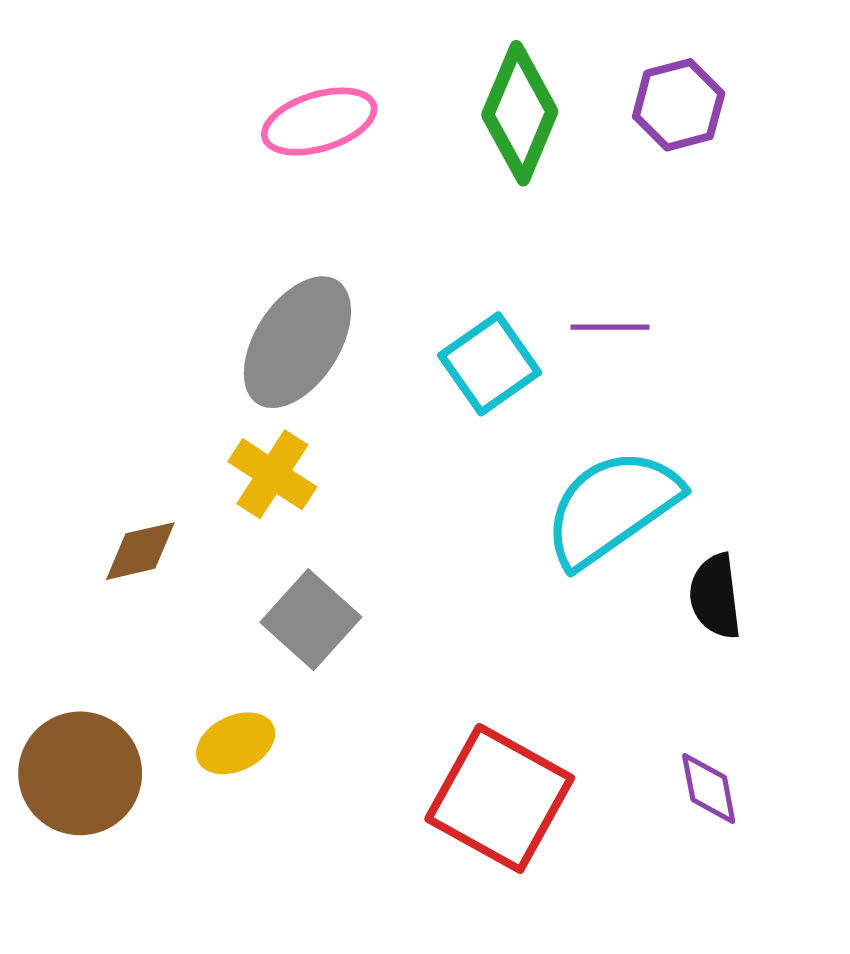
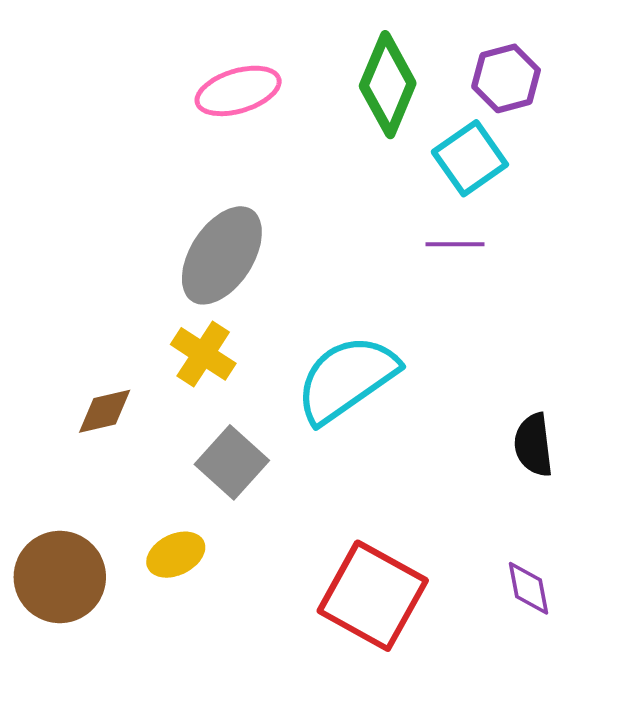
cyan square: (490, 364) -> (470, 158), moved
cyan semicircle: (612, 508) -> (347, 379), moved

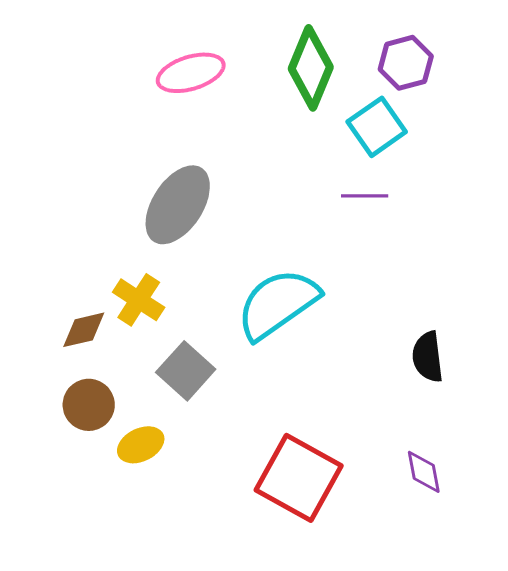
yellow cross: (203, 354) -> (139, 300), moved
brown circle: (60, 577) -> (89, 405), moved, size x0.7

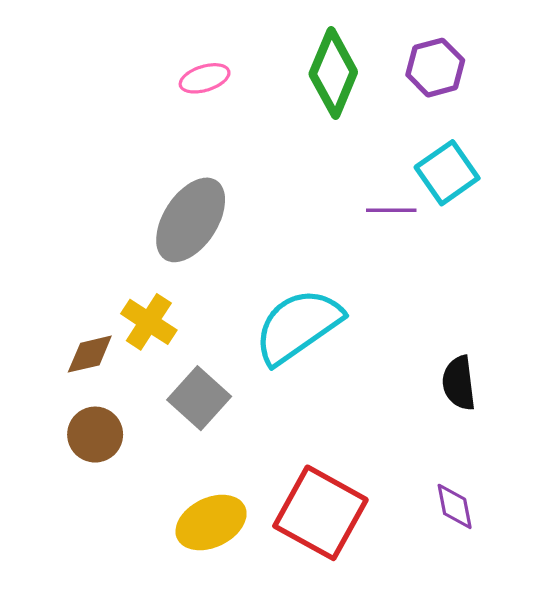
pink ellipse: (191, 73) -> (205, 78), size x0.7
cyan square: (377, 127) -> (447, 173), moved
yellow ellipse: (141, 445) -> (211, 523), moved, size x1.4

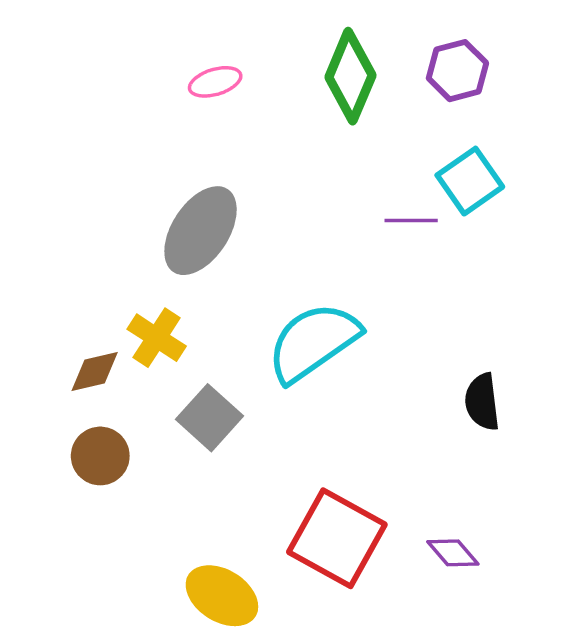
purple diamond: (455, 506) -> (453, 553), moved, turned -30
yellow ellipse: (211, 523) -> (222, 596), moved, turned 58

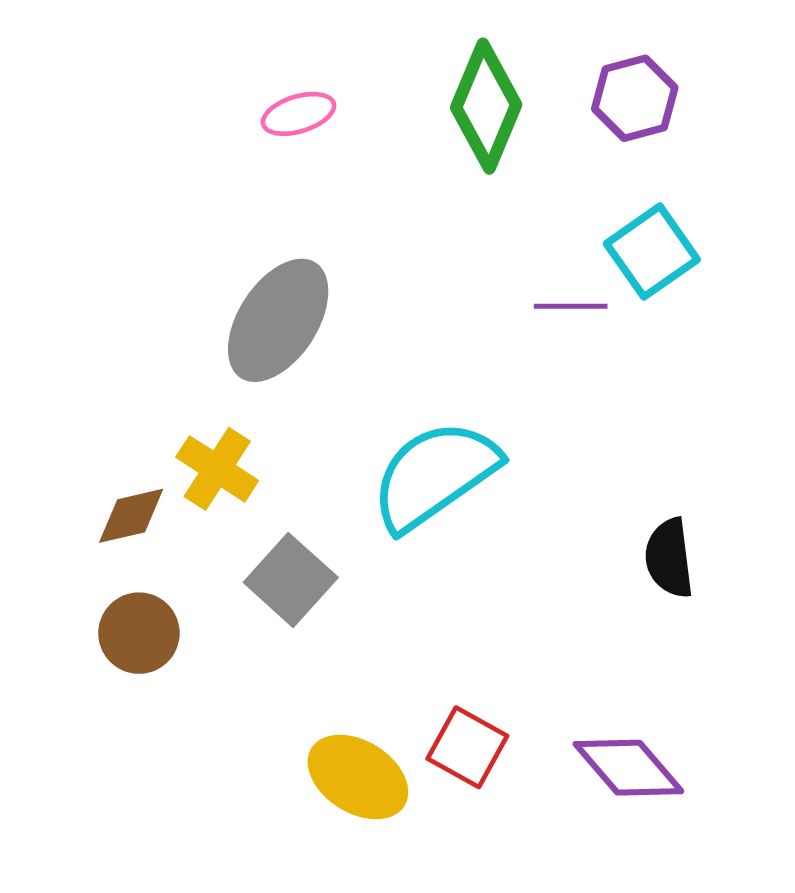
red square: (337, 538) -> (467, 747), size x0.6
purple diamond: (453, 553) -> (628, 768), size x1.5
yellow ellipse: (222, 596) -> (358, 777), moved

